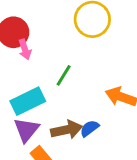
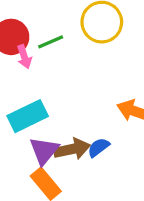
green line: (64, 75) -> (51, 42), moved, turned 35
purple triangle: (26, 130) -> (44, 151), moved

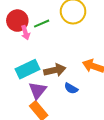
blue semicircle: (98, 147) -> (71, 88), turned -112
brown arrow: (72, 149) -> (55, 70), moved

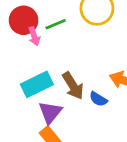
brown arrow: (55, 70) -> (73, 86), turned 70
blue semicircle: (71, 88) -> (98, 99), moved

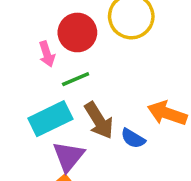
red circle: (24, 20) -> (77, 32), moved
green line: (56, 24) -> (76, 79), moved

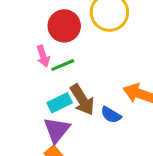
pink arrow: (47, 54) -> (43, 56), moved
cyan rectangle: (50, 119) -> (60, 103), moved, size x0.7

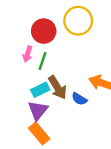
pink arrow: (43, 56) -> (28, 54), turned 35
green line: (63, 65) -> (43, 61), turned -48

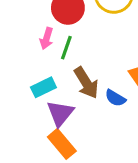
cyan rectangle: (40, 90) -> (43, 87), moved

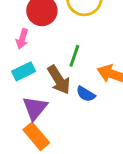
green line: (66, 48) -> (74, 56), moved
cyan rectangle: (43, 87) -> (24, 71), moved

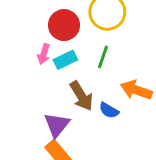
green line: (74, 56) -> (103, 57), moved
cyan rectangle: (24, 71) -> (65, 60), moved

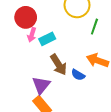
red circle: (64, 25) -> (26, 17), moved
green line: (103, 57) -> (94, 27), moved

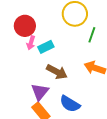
brown arrow: (59, 65) -> (57, 72), turned -30
blue semicircle: (78, 75) -> (70, 104), moved, size x1.5

